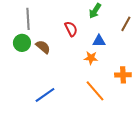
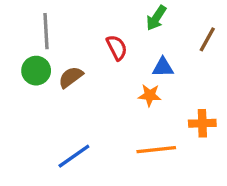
brown semicircle: (43, 47) -> (71, 77), turned -77
orange line: (95, 91) -> (156, 150), turned -55

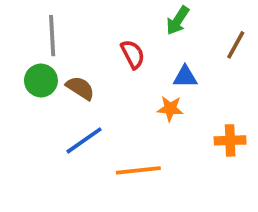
brown semicircle: (71, 77) -> (80, 88), turned 70
orange line: (156, 150) -> (138, 170), moved
blue line: (74, 156) -> (84, 140), moved

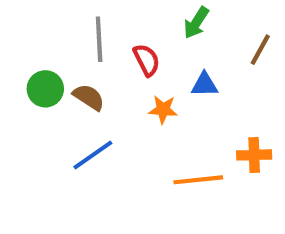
gray line: (52, 36) -> (99, 39), moved
orange star: (170, 109) -> (163, 110), moved
orange line: (138, 170) -> (198, 180), moved

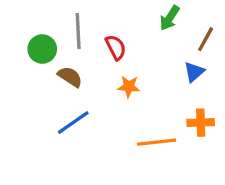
green arrow: (196, 23) -> (170, 18), moved
blue triangle: (204, 85) -> (194, 72), moved, turned -40
green circle: (45, 89) -> (42, 49), moved

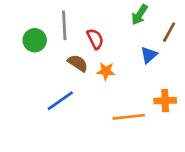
blue triangle: (194, 72) -> (149, 55), moved
brown semicircle: (70, 77) -> (78, 63), moved

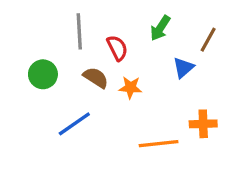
green arrow: (140, 15) -> (160, 28), moved
green circle: (35, 40) -> (43, 74), moved

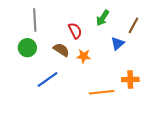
gray line: (79, 31) -> (35, 20), moved

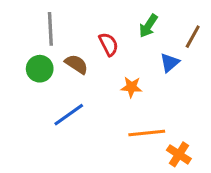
brown semicircle: (61, 50) -> (76, 64), moved
orange star: (84, 56) -> (131, 87), moved
orange cross: (130, 79) -> (179, 154), moved, turned 35

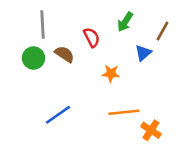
blue line: (69, 115) -> (58, 115), moved

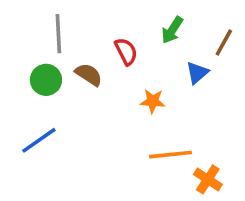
blue line: (58, 115) -> (39, 140), moved

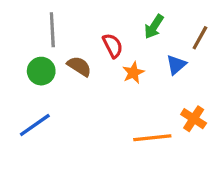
orange star: (153, 101) -> (133, 73), moved, turned -30
orange cross: (208, 179) -> (194, 119), moved

